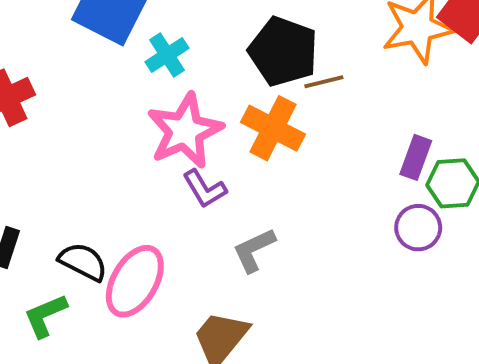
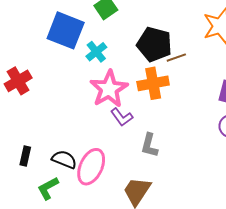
orange cross: (273, 128) -> (153, 83), turned -32
gray L-shape: (254, 250) -> (149, 145), turned -45

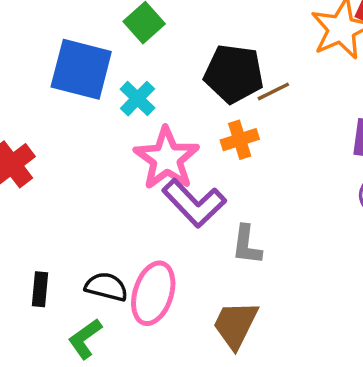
orange cross: (153, 83) -> (240, 140), size x0.7
purple L-shape: (122, 117) -> (194, 203), size x1.6

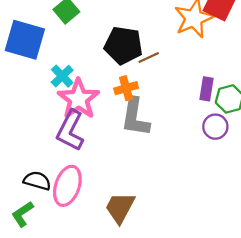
cyan cross: (138, 99) -> (62, 76), moved
purple L-shape: (194, 203) -> (70, 130), moved, turned 69
gray L-shape: (247, 245) -> (135, 117), moved, size x1.5

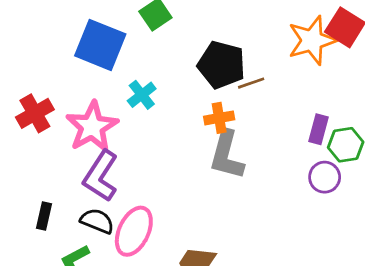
pink star: (79, 99) -> (92, 127), moved
purple L-shape: (70, 130) -> (101, 176), moved

